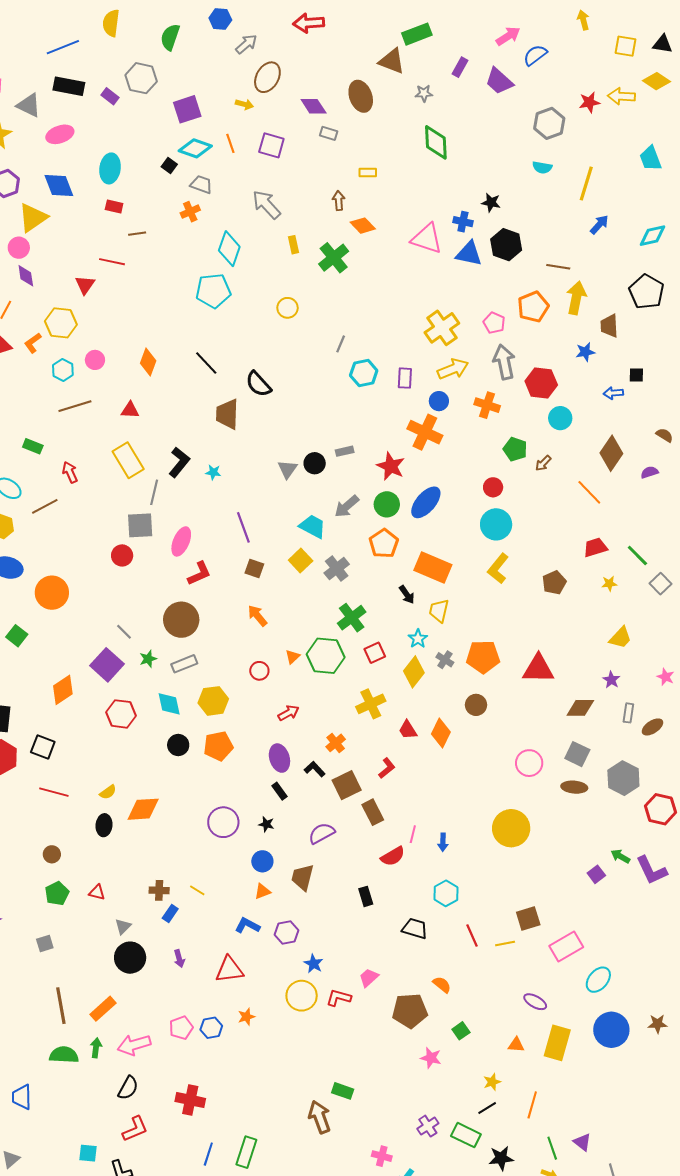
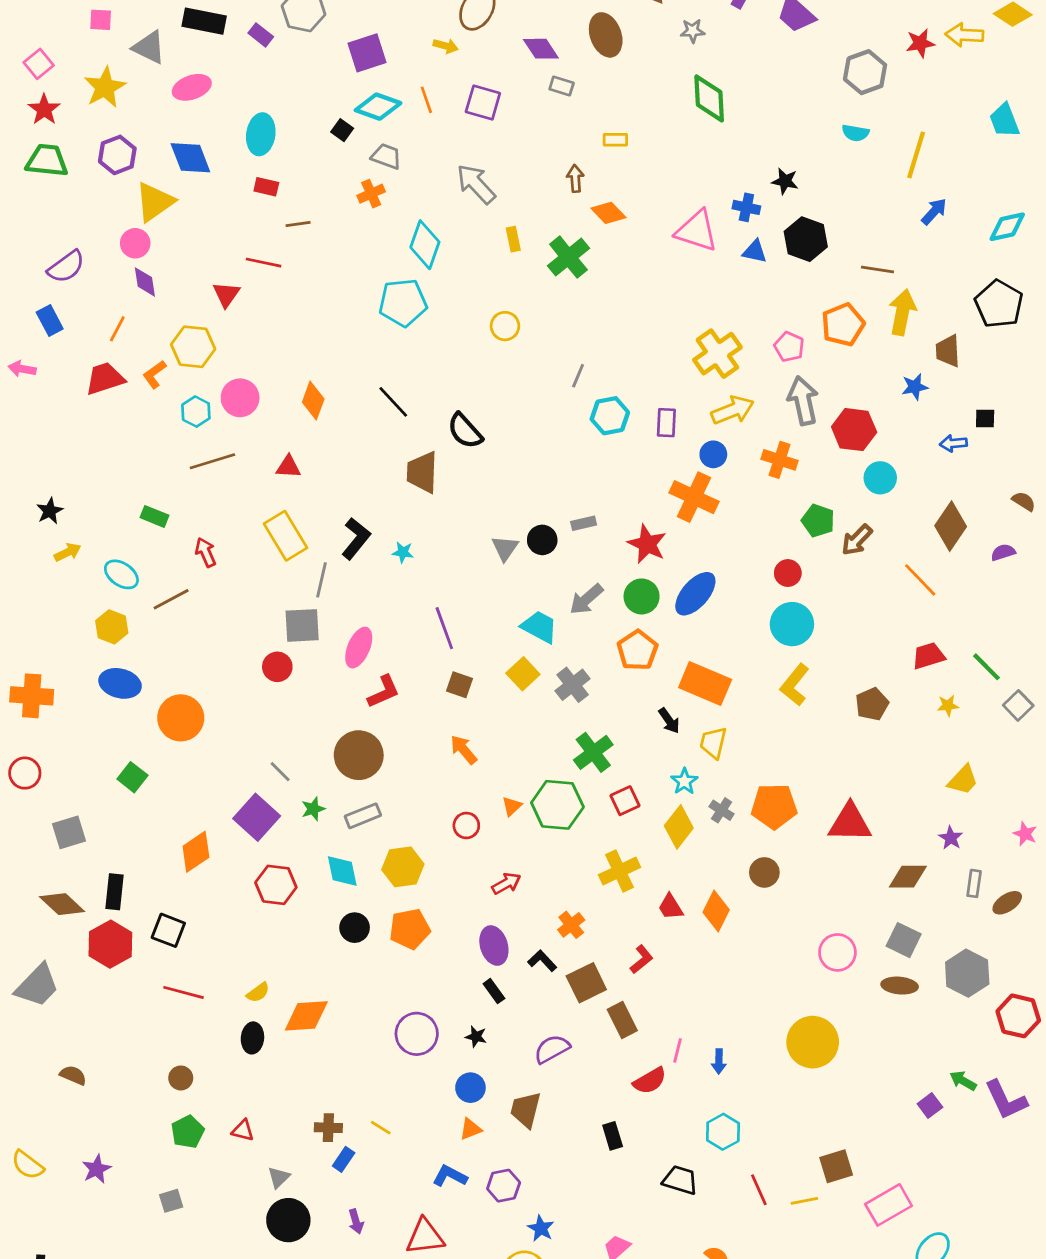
blue triangle: (469, 254) -> (755, 252), size x0.7
pink circle: (95, 360) -> (240, 398), size x1.4
brown arrow: (543, 463) -> (857, 540), size x1.4

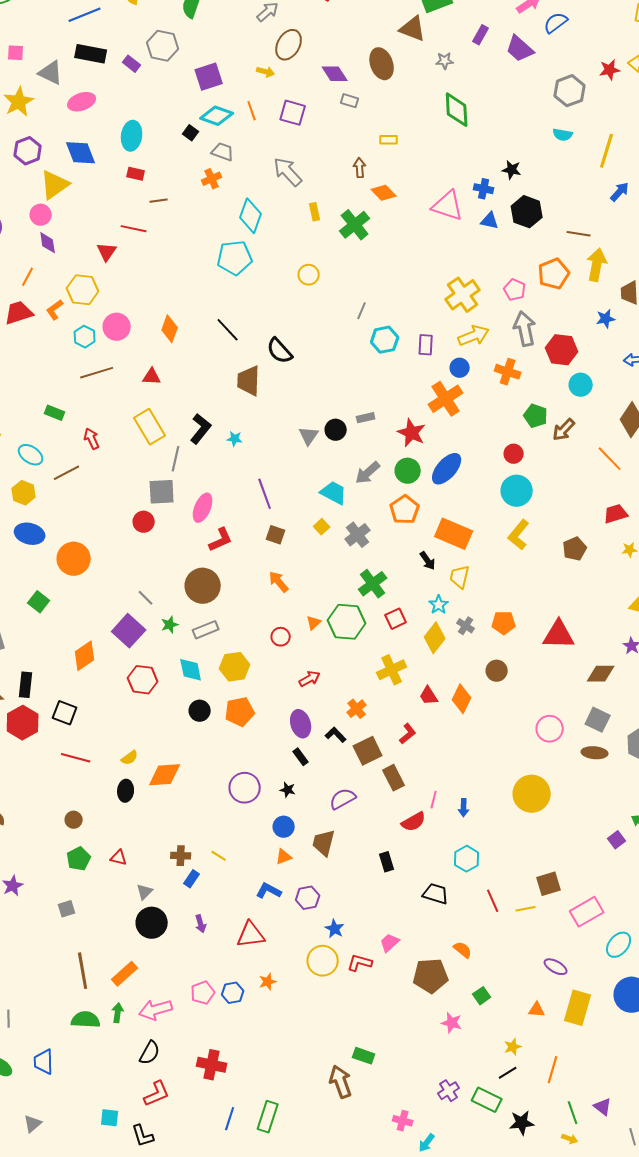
orange cross: (694, 497) -> (446, 399), turned 32
yellow square: (523, 674) -> (322, 527), size x0.7
orange pentagon: (774, 806) -> (504, 623), size x0.7

